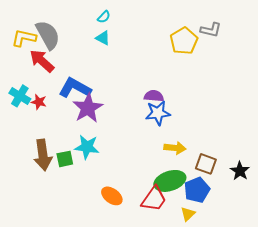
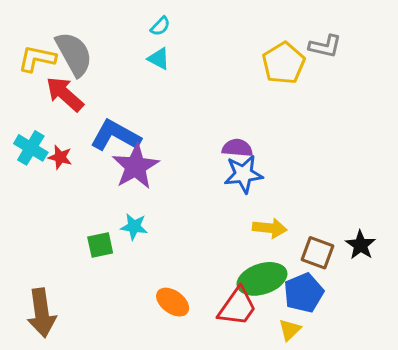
cyan star: (87, 147) -> (134, 227), size x0.7
brown arrow: (43, 155) -> (42, 313), moved
black star: (240, 171) -> (361, 245), moved

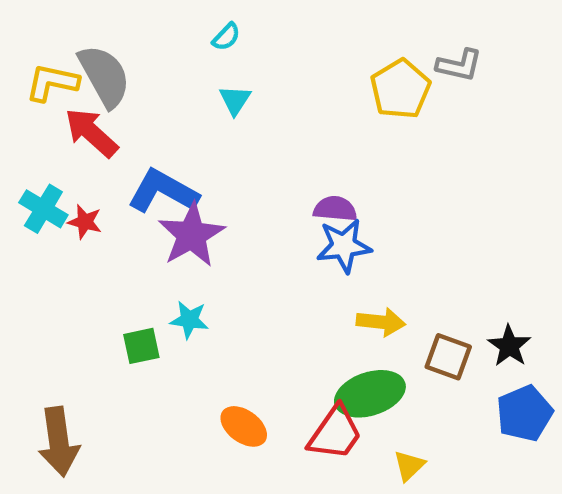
cyan triangle: (159, 59) -> (235, 100), moved, turned 35
blue pentagon: (304, 293) -> (524, 413), moved

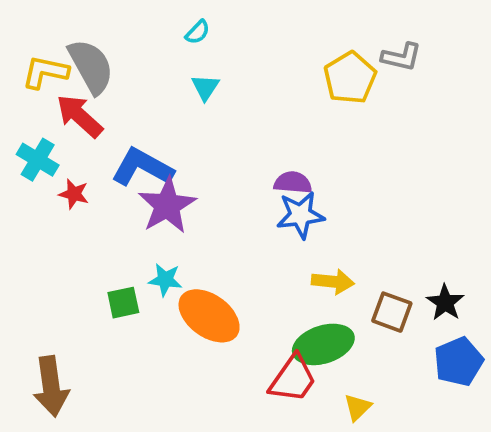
cyan cross: (43, 209) -> (38, 160), moved
orange ellipse: (244, 426) -> (209, 316), moved, size x1.5

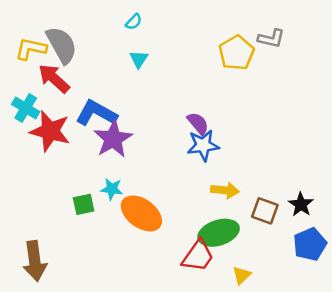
purple semicircle: (293, 183) -> (198, 123), turned 45
red star: (74, 194) -> (50, 131), size x2.0

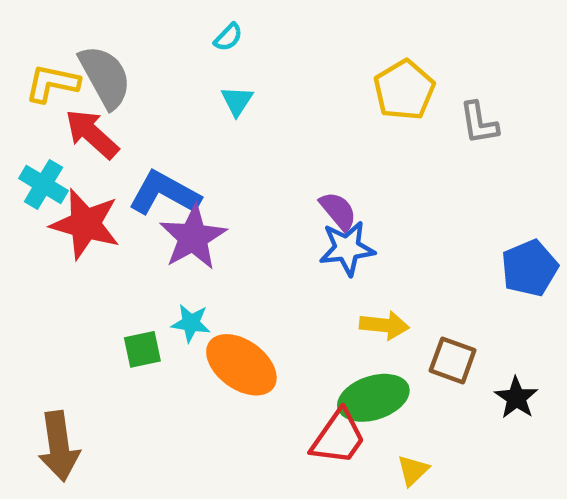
gray L-shape: (271, 39) -> (479, 123), moved, turned 68
black star: (301, 204) -> (516, 398), moved
blue pentagon: (310, 244) -> (530, 268), moved

